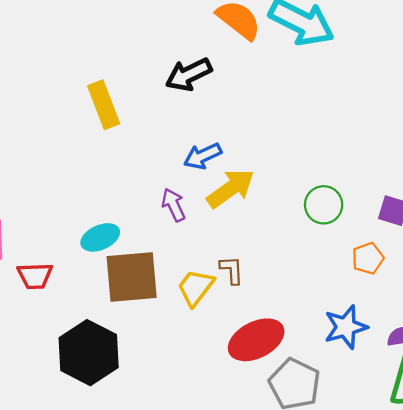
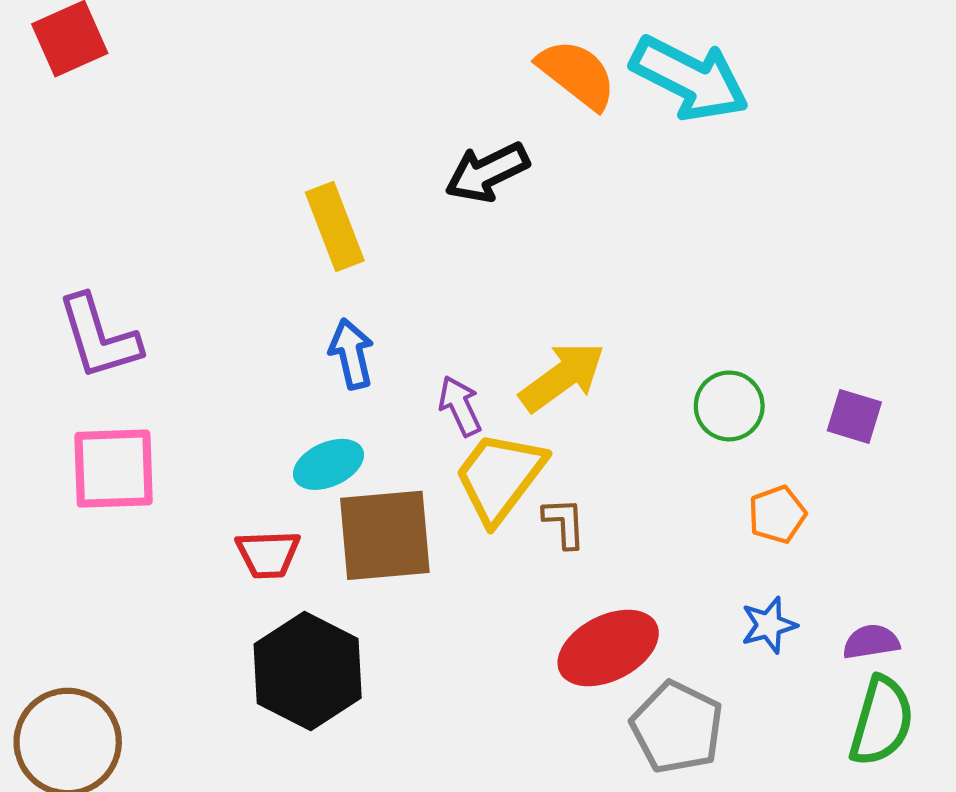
blue arrow: (203, 156) -> (351, 354), moved, turned 102
orange pentagon: (368, 258) -> (777, 514), moved
red trapezoid: (35, 276) -> (268, 554), moved
yellow trapezoid: (196, 287) -> (500, 477), moved, size x1.4
blue star: (346, 327) -> (769, 625), size x0.7

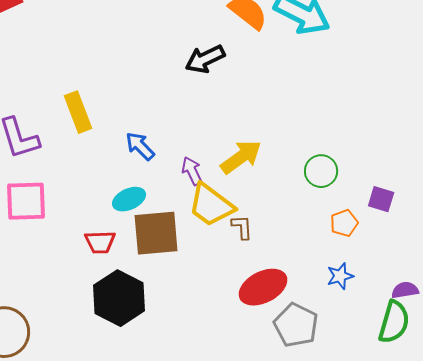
yellow rectangle: (335, 226) -> (78, 112), moved
blue arrow: (351, 354) -> (140, 146), turned -32
purple square: (854, 416) -> (381, 199), moved
yellow trapezoid: (500, 477) -> (211, 205), turned -90
purple semicircle: (871, 642) -> (405, 290), moved

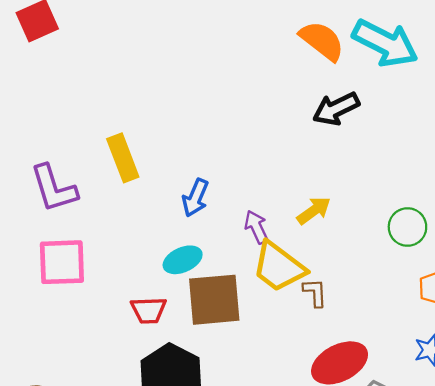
black arrow: (205, 59) -> (336, 109), moved
blue arrow: (140, 146) -> (195, 198), turned -112
yellow arrow: (241, 157) -> (314, 211), size x0.7

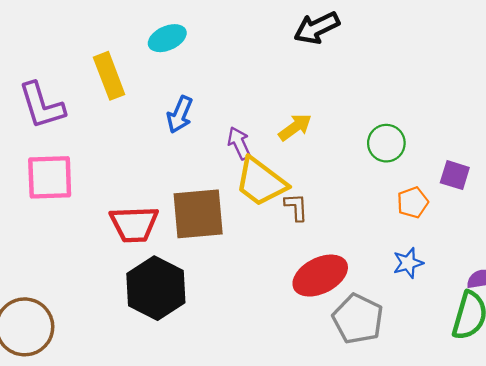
cyan ellipse: (183, 260) -> (167, 38), moved
red trapezoid: (149, 310) -> (134, 224), size x1.4

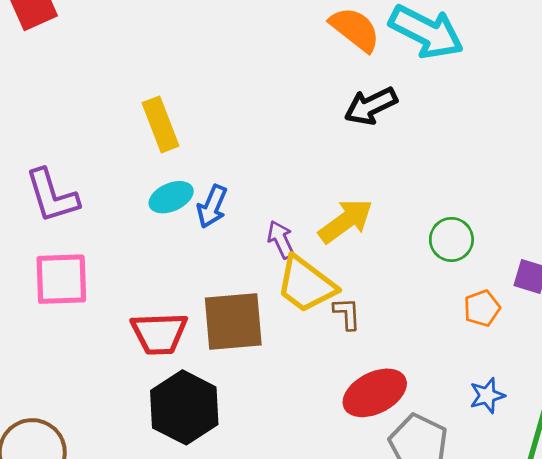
cyan ellipse: (167, 38) -> (171, 197), moved
yellow rectangle: (109, 76) -> (160, 124), moved
yellow arrow: (295, 127) -> (346, 221), size x1.4
blue star: (408, 263) -> (487, 396), moved

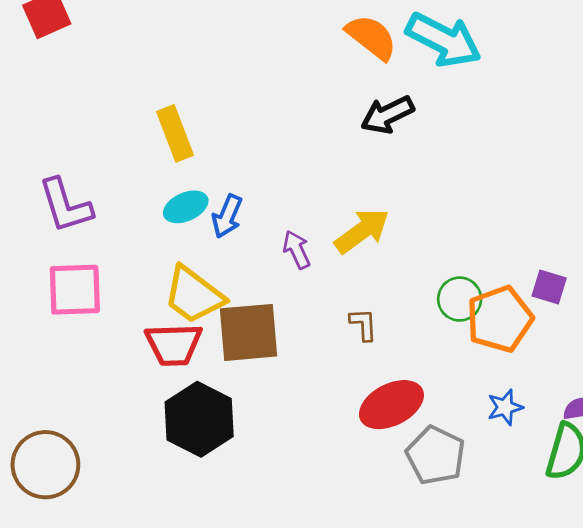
green circle: (451, 239) -> (460, 299), moved
yellow trapezoid: (306, 284) -> (194, 295), moved
orange pentagon: (482, 308) -> (500, 319), size x1.8

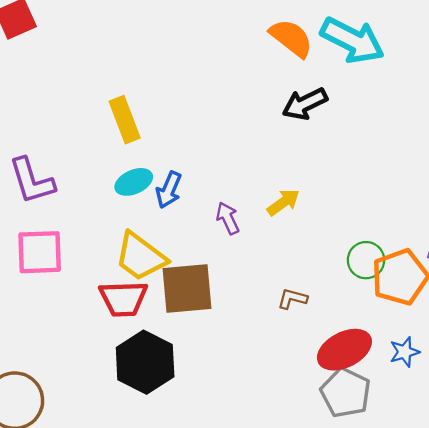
yellow arrow: (362, 231) -> (283, 202), size x0.7
brown L-shape: (363, 324) -> (292, 299), moved, turned -72
red ellipse: (391, 405) -> (344, 350), moved

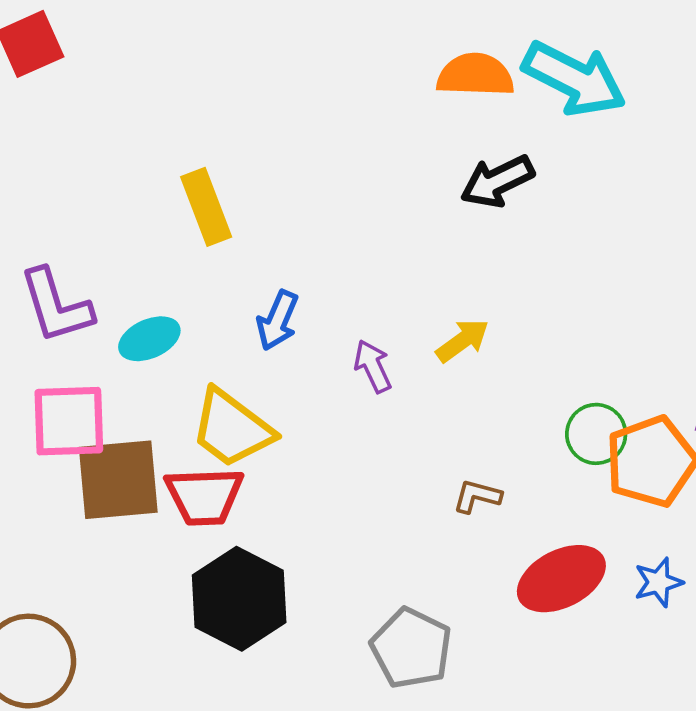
orange semicircle: (291, 38) -> (475, 75), turned -36
cyan ellipse: (134, 182) -> (149, 339), moved
brown square: (187, 288) -> (118, 480), moved
gray pentagon: (346, 393) -> (411, 648), moved

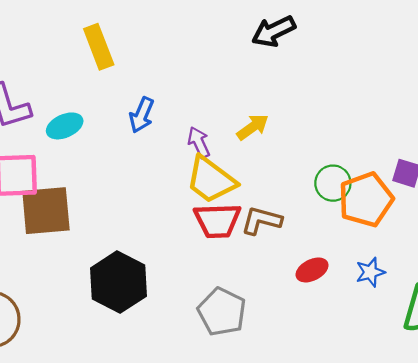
yellow trapezoid: (232, 428) -> (211, 180), moved
red trapezoid: (204, 496) -> (217, 220), moved
brown L-shape: (477, 496) -> (261, 220), size x1.4
red ellipse: (561, 579) -> (312, 270), size x0.6

